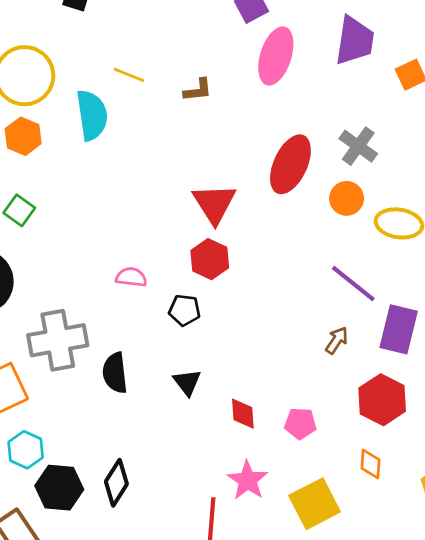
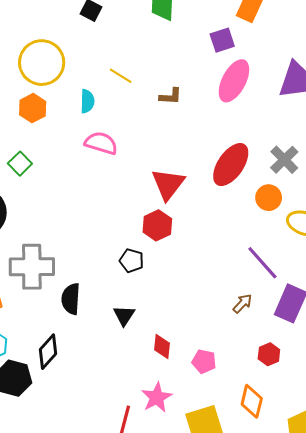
cyan semicircle: (92, 115) -> (87, 101), size x0.6
pink semicircle: (131, 277) -> (101, 143), moved, size x1.4
red hexagon: (382, 400) -> (269, 354), size x0.6
orange diamond: (371, 464) -> (252, 401), size x1.4
black diamond: (116, 483) -> (48, 352), moved

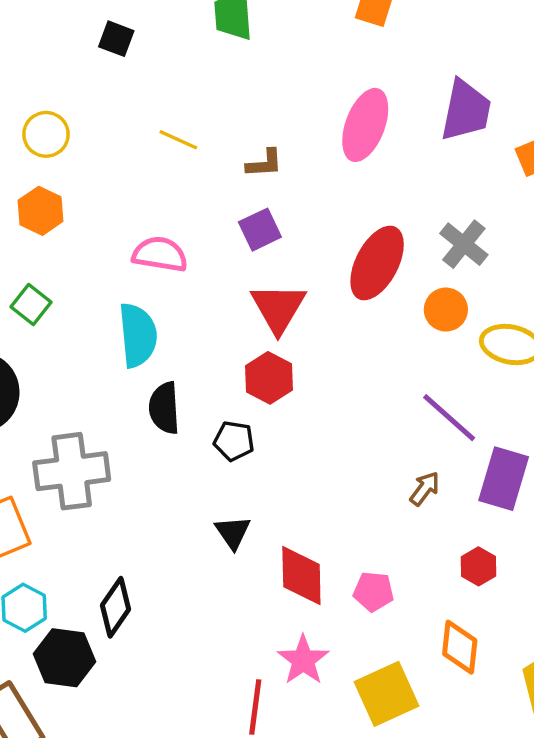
purple square: (222, 40) -> (260, 230), moved
yellow circle: (42, 63) -> (46, 134), size x0.6
cyan semicircle: (87, 101) -> (138, 335), moved, size x1.6
black semicircle: (71, 299) -> (164, 408), moved
red diamond: (162, 347) -> (301, 576), size x1.5

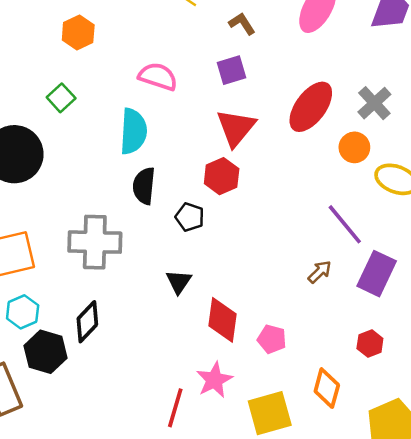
brown L-shape: (264, 163) -> (242, 24), turned -128
gray cross: (72, 471) -> (95, 242), moved
red hexagon: (479, 566) -> (370, 344), moved

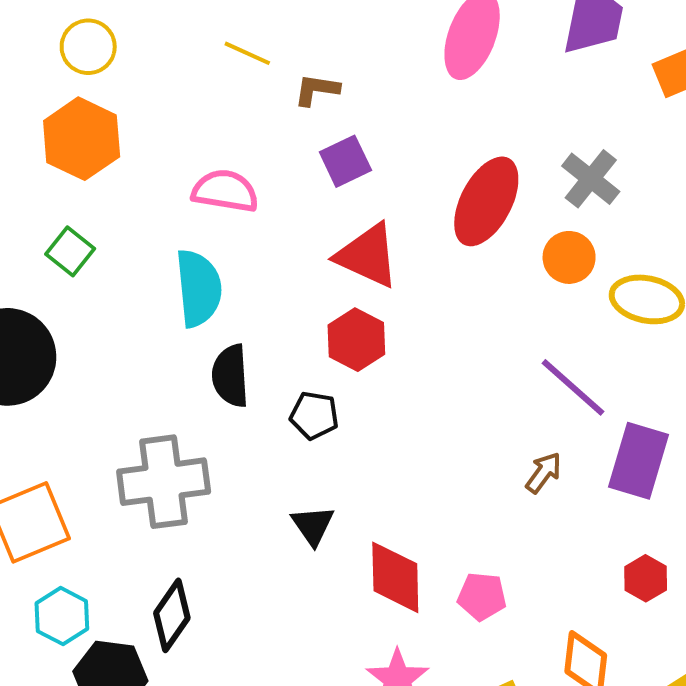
brown L-shape: (242, 24) -> (317, 90), moved, turned -40
orange hexagon: (78, 32) -> (82, 139), size x1.4
red triangle: (236, 128) -> (367, 256), turned -36

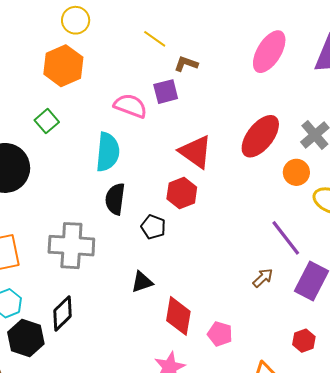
purple square: (345, 161) -> (166, 92), moved
black triangle: (313, 525) -> (142, 282), turned 35

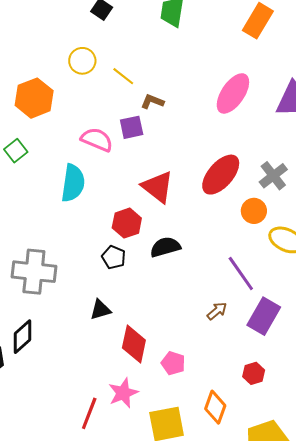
yellow circle: (76, 20) -> (82, 61), moved
red hexagon: (182, 193) -> (127, 223), moved
black semicircle: (115, 199) -> (165, 247), moved, turned 64

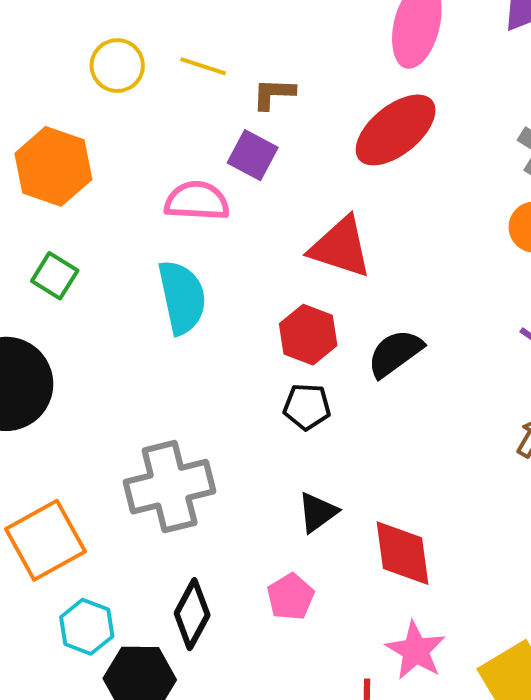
purple square: (132, 127) -> (253, 155), turned -30
red ellipse: (221, 175) -> (396, 130), moved, turned 30
pink pentagon: (173, 363) -> (291, 597), moved, turned -30

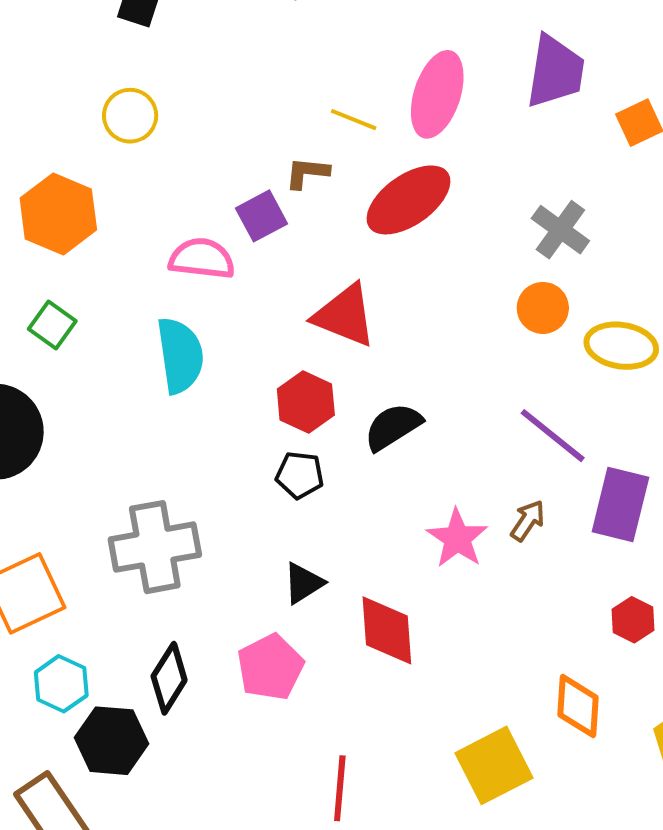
yellow line: (203, 66) -> (354, 120), moved
brown L-shape: (274, 94) -> (307, 173), moved
purple square: (253, 155) -> (262, 216), turned 30
pink pentagon: (291, 597) -> (270, 667), size x1.4
pink star: (416, 650) -> (457, 538), moved

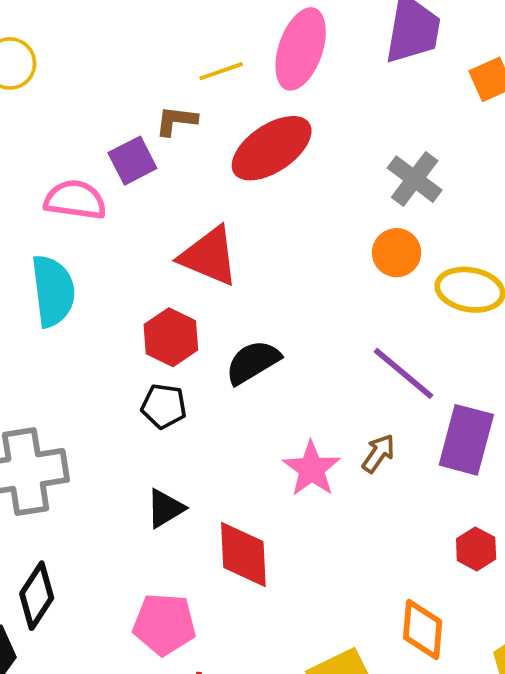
yellow line: (354, 120) -> (221, 71), turned -42
pink pentagon: (270, 667) -> (164, 624), moved, turned 30

